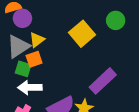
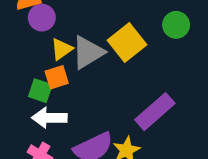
gray triangle: (18, 47) -> (88, 52), moved

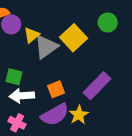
yellow triangle: (62, 49) -> (32, 35), moved
orange square: (57, 77) -> (56, 89), moved

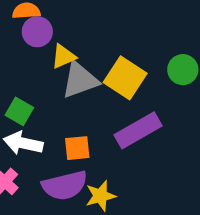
yellow square: (73, 38) -> (125, 78), turned -30
purple rectangle: (97, 86) -> (138, 130), moved

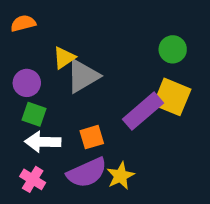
purple circle: (37, 32) -> (27, 83), moved
yellow square: (125, 78) -> (172, 97), moved

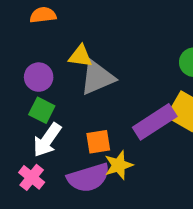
yellow triangle: (64, 58) -> (80, 56), turned 35
white arrow: (43, 142) -> (47, 140), turned -64
yellow star: (121, 176) -> (119, 165), moved

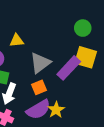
gray triangle: (97, 77) -> (40, 63), moved
yellow star: (119, 165) -> (56, 110), moved

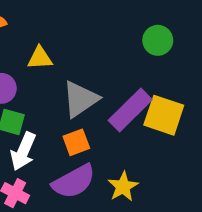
yellow square: (86, 57) -> (164, 115), moved
yellow star: (56, 110) -> (123, 187), moved

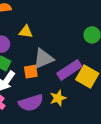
orange square: (76, 142) -> (31, 72), moved
yellow star: (123, 187) -> (58, 98), moved

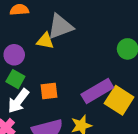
gray triangle: (43, 59) -> (60, 26), moved

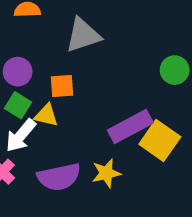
yellow triangle: (45, 41) -> (46, 115), moved
orange square: (49, 91) -> (62, 86), moved

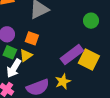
orange square: (62, 86) -> (32, 38), turned 32
yellow triangle: (46, 115) -> (26, 55), turned -40

